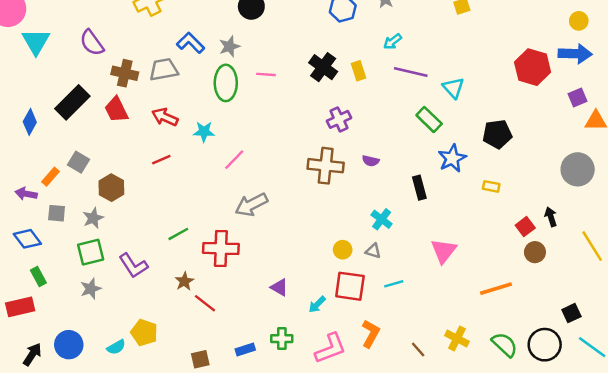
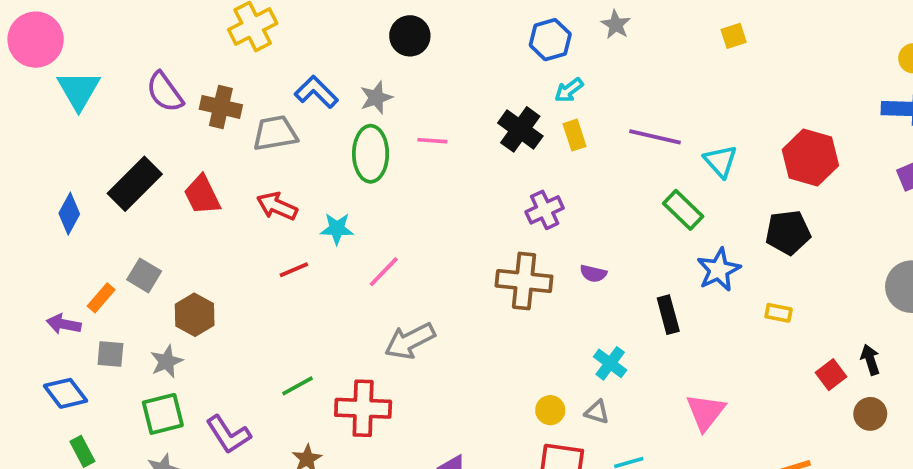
cyan arrow: (393, 42) -> (569, 90), moved
red hexagon: (533, 67) -> (810, 158), moved
brown cross: (125, 73) -> (221, 107), moved
red line: (161, 160) -> (294, 270), moved
brown circle: (535, 252) -> (870, 414), moved

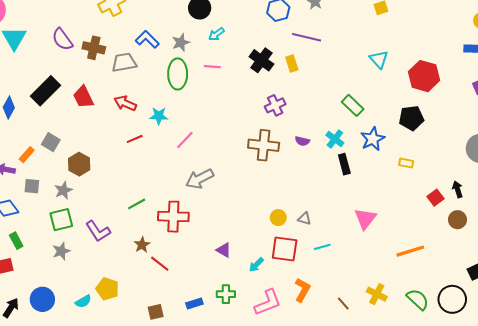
cyan arrow: (569, 90) -> (216, 34), moved
purple line: (655, 137) -> (307, 37), moved
cyan triangle: (721, 161) -> (379, 59), moved
cyan cross: (610, 363) -> (335, 139), moved

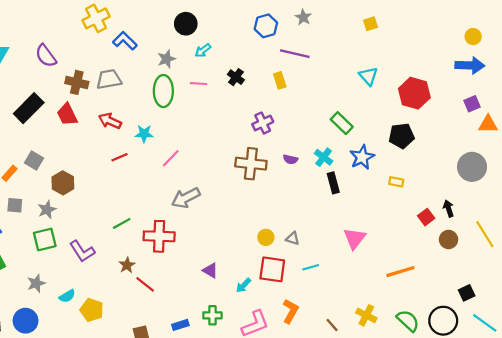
blue L-shape: (147, 39) -> (125, 41), moved
brown cross: (94, 48) -> (77, 82), moved
black cross: (261, 60) -> (236, 77), moved, size x0.7
gray star: (61, 251) -> (36, 283), moved
cyan semicircle: (83, 301) -> (67, 296), moved

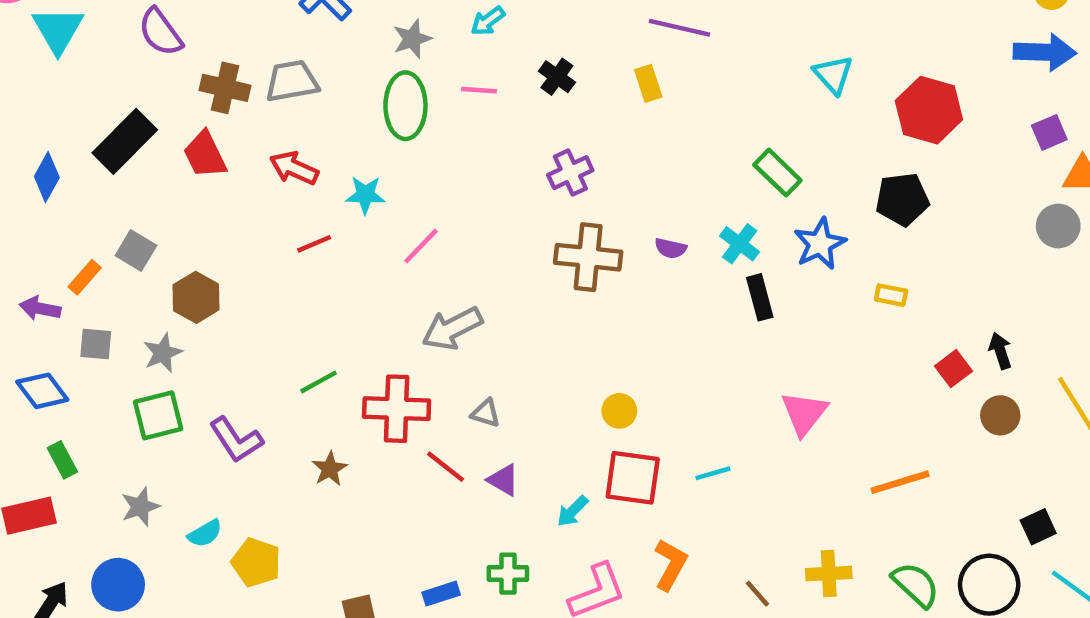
purple cross: (263, 123) -> (570, 173), moved
gray circle: (472, 167) -> (1058, 226), moved, size x0.7
gray triangle: (293, 238) -> (486, 413), moved
red line: (145, 284) -> (446, 467), moved
yellow cross: (366, 315) -> (829, 574), turned -30

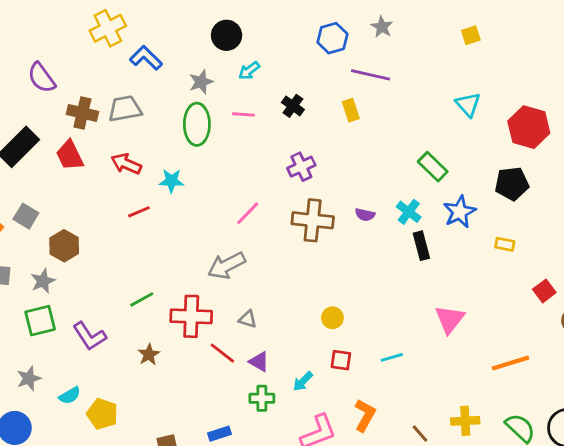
pink line: (421, 246) -> (248, 213), moved
red square: (633, 478) -> (341, 360), size x0.6
green cross: (508, 574) -> (262, 398), moved

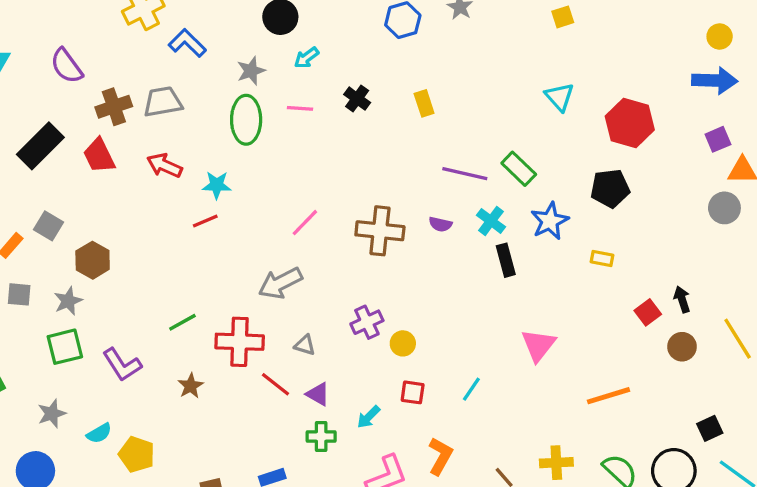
purple line: (371, 75) -> (465, 174), moved
brown cross: (82, 113) -> (114, 107), turned -32
purple cross: (301, 167) -> (367, 322), moved
red line: (139, 212) -> (205, 221), moved
cyan line: (392, 357) -> (471, 389), turned -40

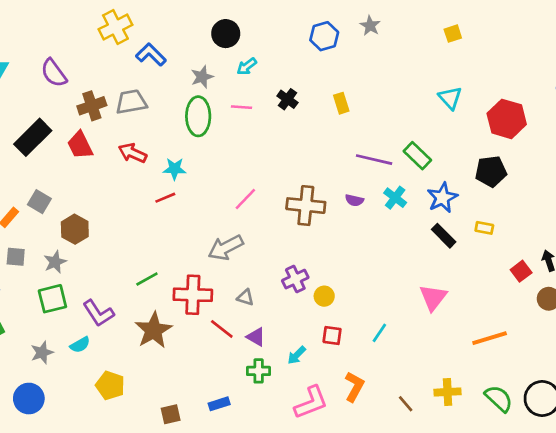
black rectangle: (506, 260) -> (444, 236), moved, turned -30
brown star: (191, 386) -> (154, 330), size x1.8
cyan semicircle: (99, 433) -> (80, 345), moved

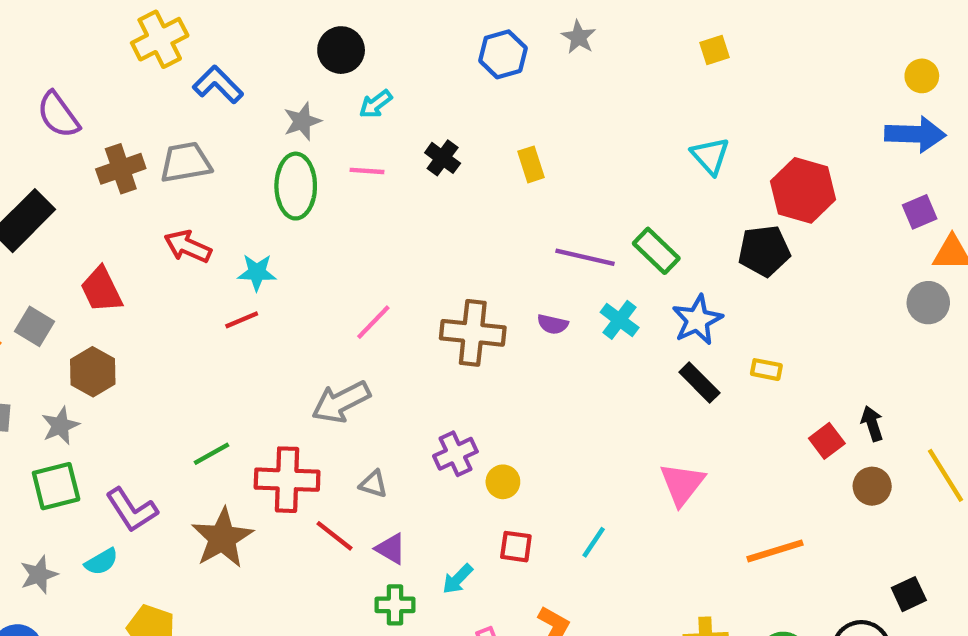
red trapezoid: (80, 145) -> (101, 290), moved
black pentagon: (491, 171) -> (764, 251), moved

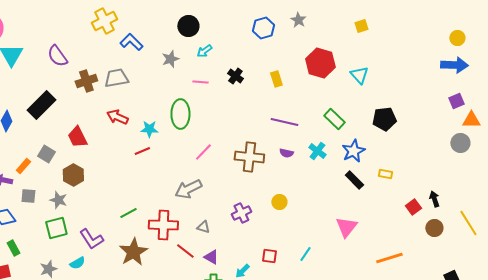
green ellipse: (296, 186) -> (180, 114), moved
red hexagon: (803, 190) -> (320, 63), moved
purple line: (585, 257) -> (284, 122), moved
gray star: (60, 426) -> (58, 200), turned -30
yellow circle: (503, 482) -> (279, 202), moved

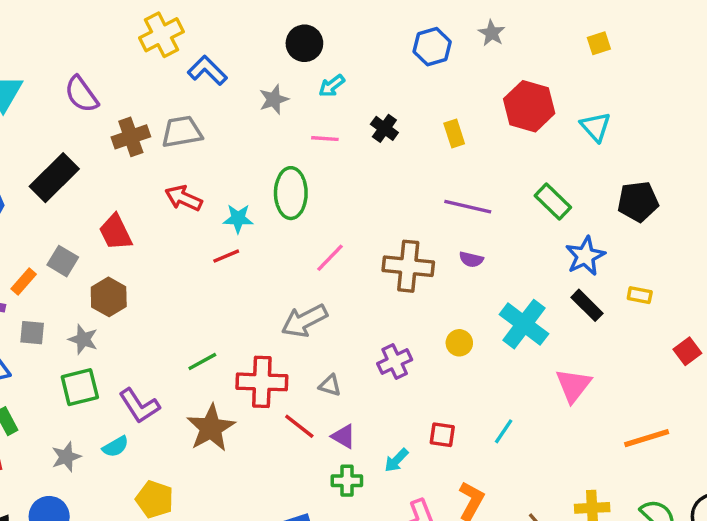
cyan cross: (317, 151) -> (524, 324), moved, size x1.6

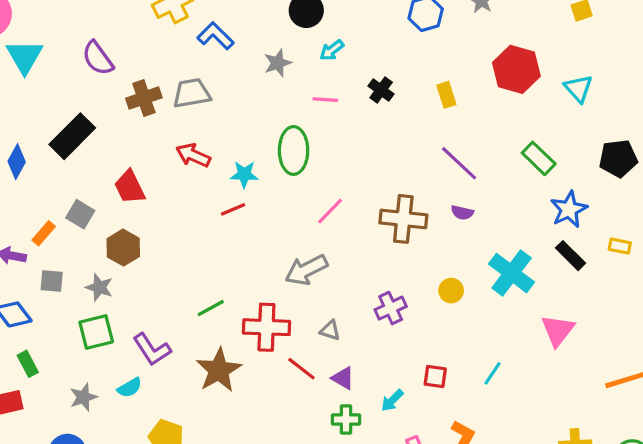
purple line: (468, 207) -> (459, 163), turned 30

